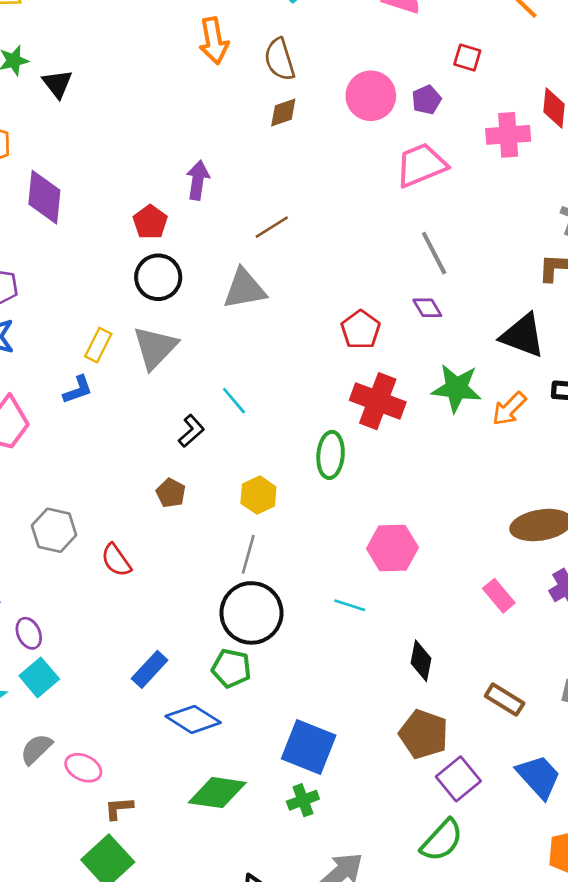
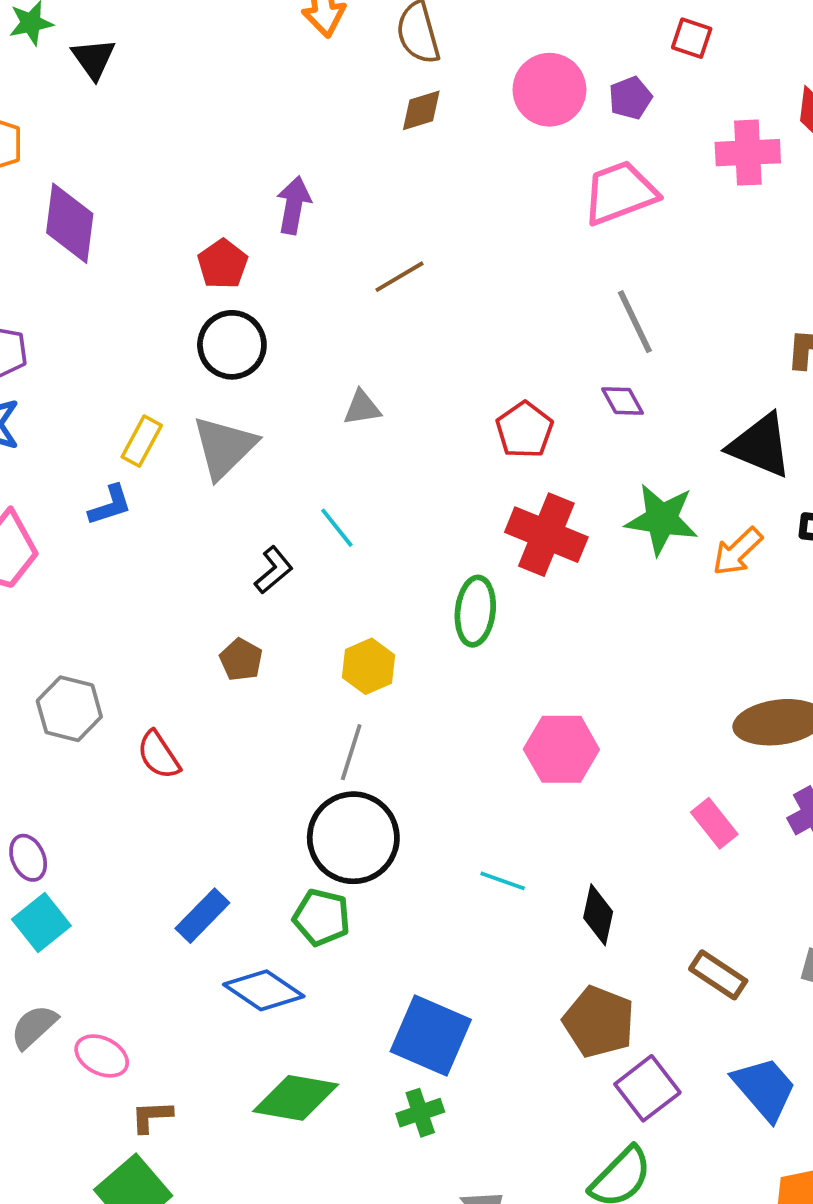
gray triangle: (244, 289) -> (362, 408), moved, size x0.6
cyan line: (350, 605) -> (503, 881), moved

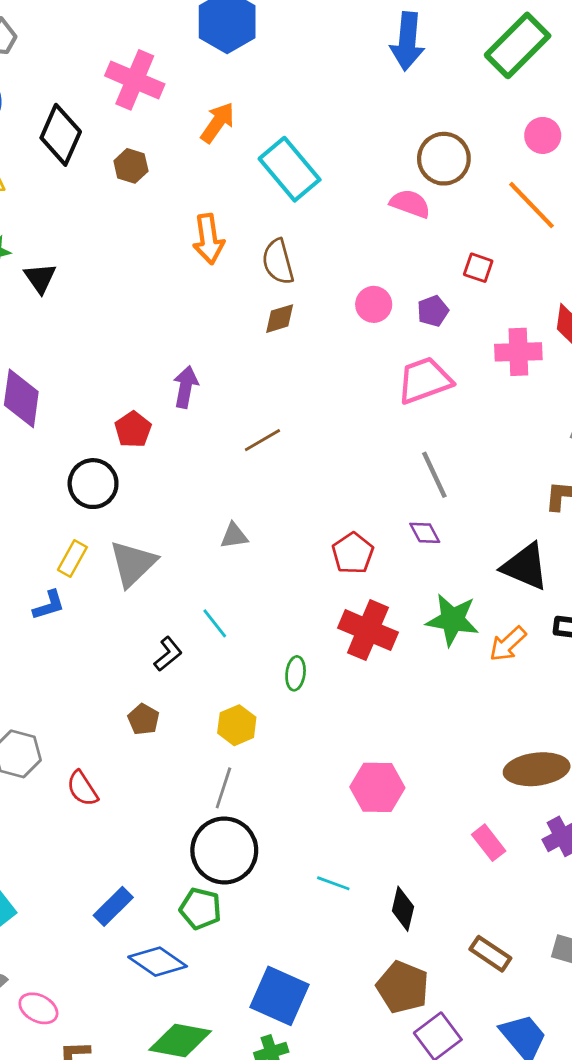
pink circle: (549, 90) -> (374, 304), size x0.7
black circle: (232, 345) -> (93, 484), moved
green ellipse: (475, 611) -> (296, 673), moved, size x0.7

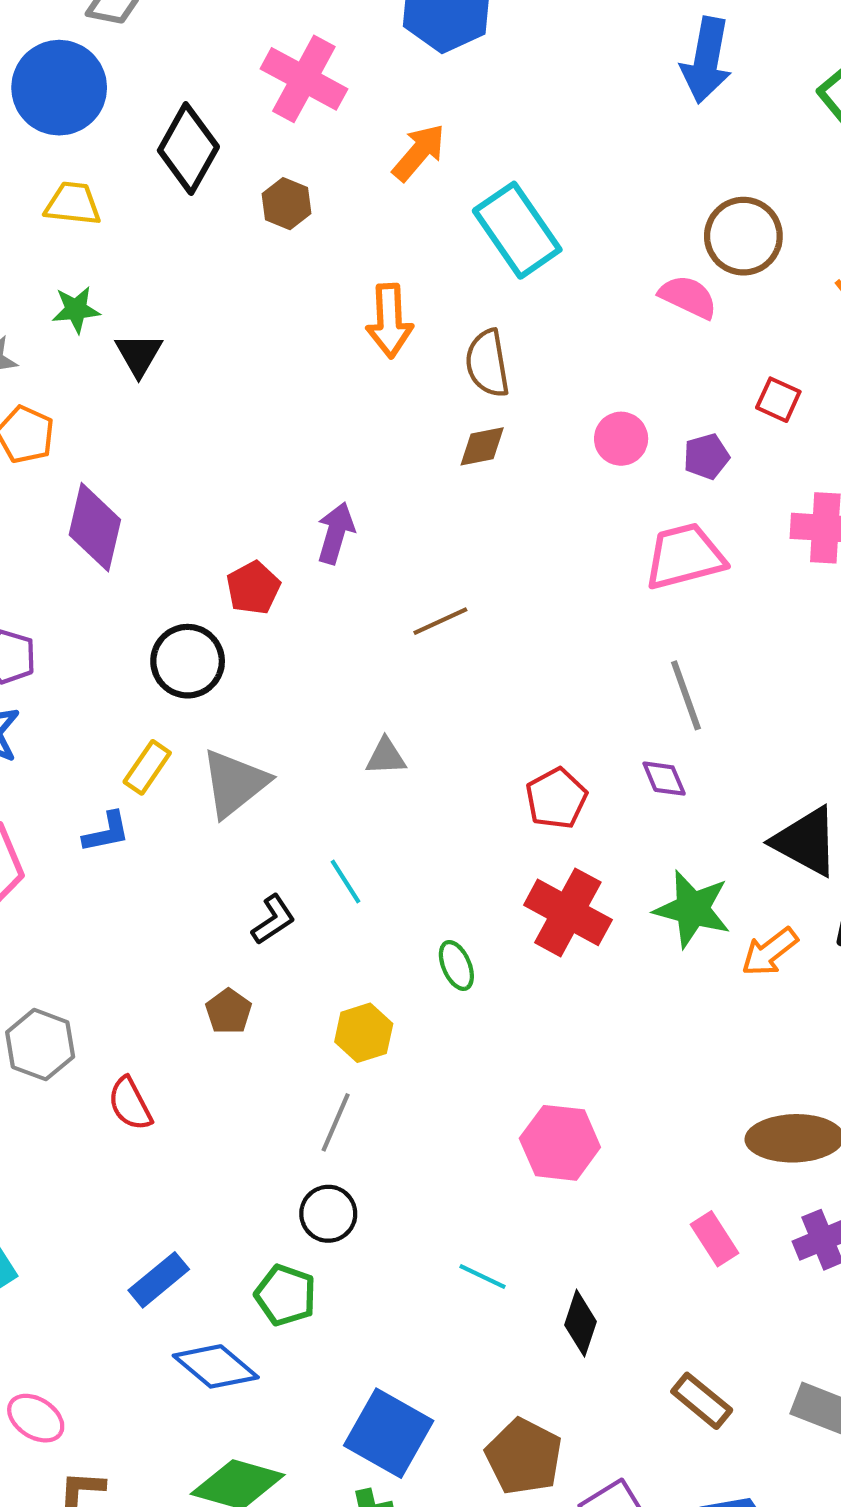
green ellipse: (296, 673) -> (456, 965), turned -36
black circle: (224, 851) -> (328, 1214), size x0.6
brown pentagon: (403, 987) -> (524, 1457), moved

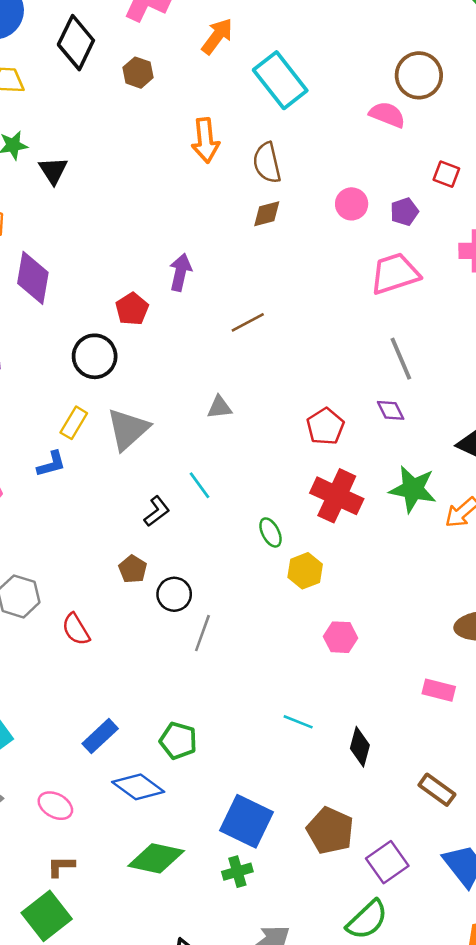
yellow hexagon: (364, 1033) -> (305, 571), moved
pink hexagon: (560, 1143) -> (341, 637), size x0.7
black circle: (328, 1214) -> (174, 594), moved
pink rectangle: (715, 1239) -> (439, 690), turned -40
pink ellipse: (36, 1418) -> (55, 806), moved

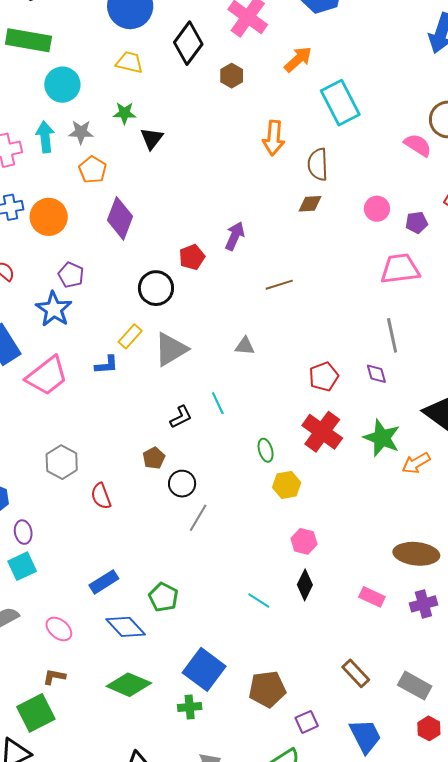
black diamond: (360, 747) -> (305, 585), moved
brown pentagon: (330, 831) -> (267, 689), turned 30
purple square: (387, 862) -> (307, 722), size x0.7

